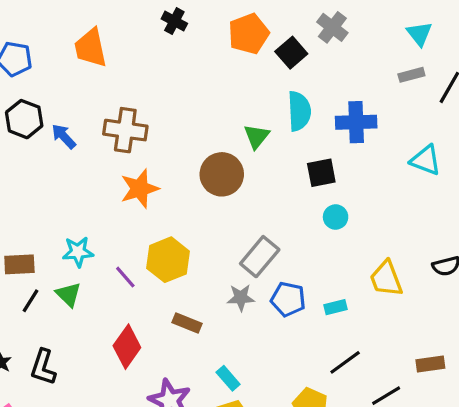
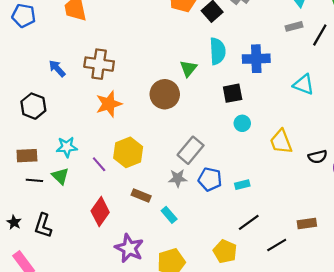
black hexagon: (24, 119) -> (33, 106), moved
yellow trapezoid: (386, 279) -> (281, 142), moved
black line: (31, 301) -> (34, 180), turned 63
cyan rectangle: (228, 378) -> (169, 215), moved

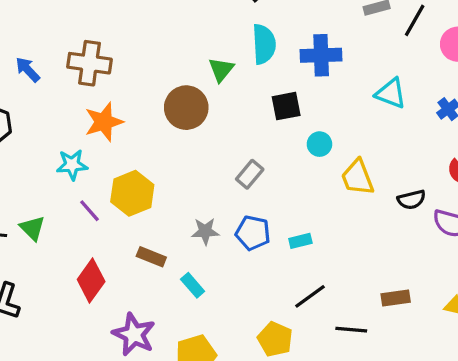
cyan circle: (242, 123) -> (319, 144), moved
cyan star: (67, 147) -> (72, 165), moved
gray rectangle: (191, 150) -> (250, 174), moved, size x0.7
black line: (277, 245) -> (351, 330), turned 36

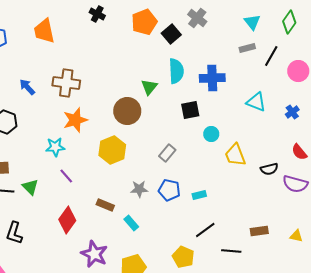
yellow hexagon: (132, 193) -> (112, 150), moved

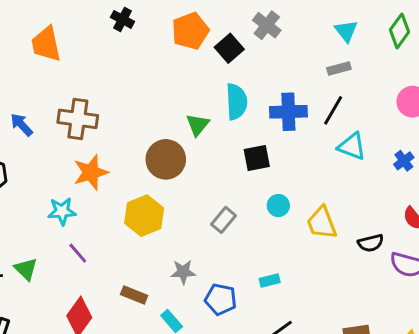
black line: (271, 56) -> (333, 110), moved
cyan circle: (211, 134) -> (278, 206), moved
blue pentagon: (169, 190) -> (221, 299), moved

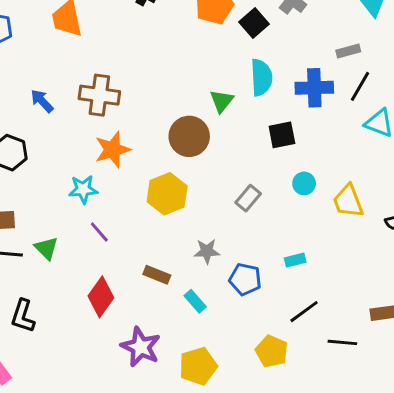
gray rectangle: (339, 68) -> (348, 51), moved

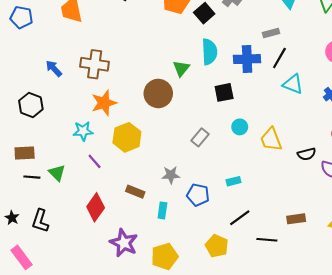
yellow hexagon: (167, 194) -> (127, 137), moved
cyan rectangle: (195, 301) -> (162, 210), turned 49

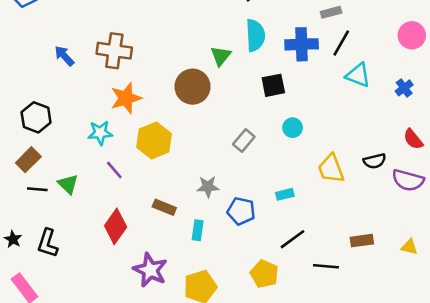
black hexagon: (31, 105) -> (36, 117), moved
yellow trapezoid: (271, 139) -> (331, 169), moved
brown rectangle: (25, 153) -> (28, 160), turned -42

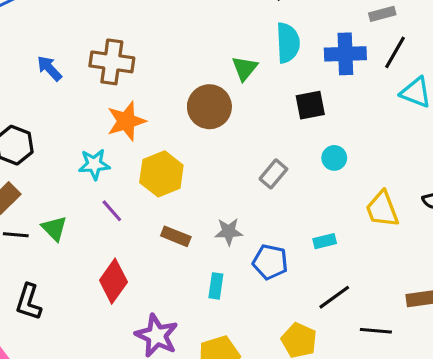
brown rectangle: (164, 207) -> (176, 236), moved

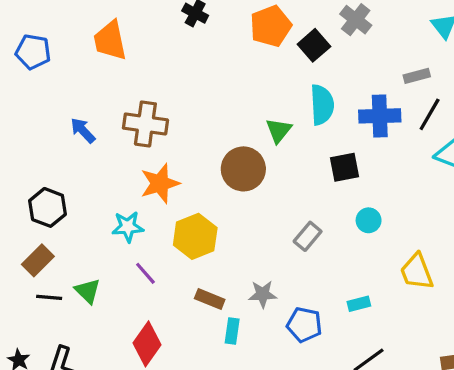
cyan rectangle: (216, 286) -> (232, 331), moved

